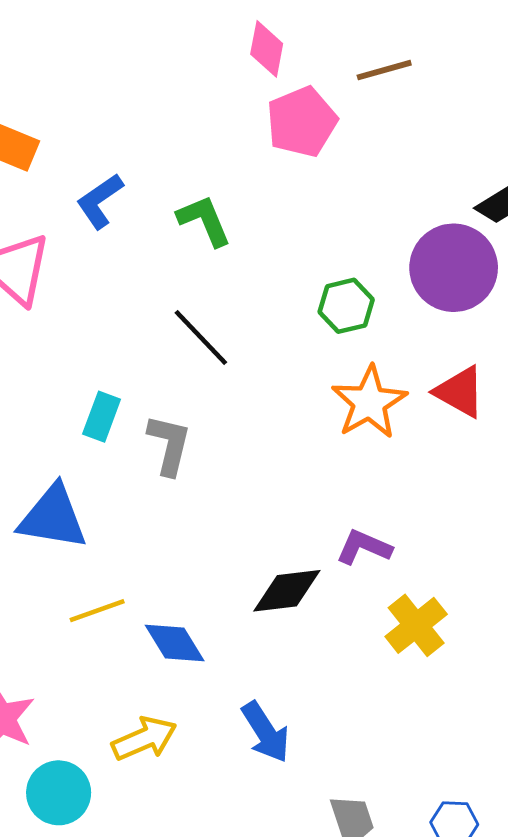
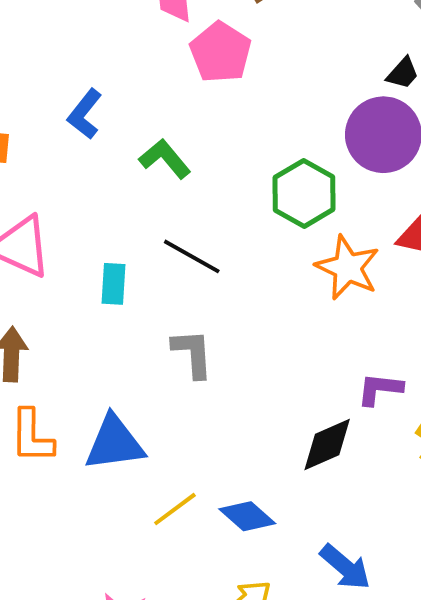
blue L-shape: (100, 201) -> (85, 114), moved
green hexagon: (346, 306) -> (304, 193), size x1.4
cyan rectangle: (102, 417) -> (114, 284), moved

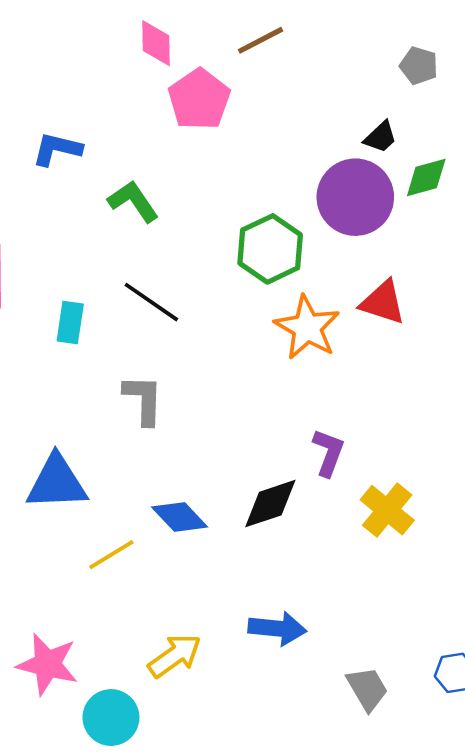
blue L-shape: (85, 114) -> (57, 149), turned 60
purple L-shape: (380, 389) -> (328, 453), turned 99
blue diamond: (247, 516) -> (180, 517), moved
blue arrow: (345, 567) -> (277, 628), turned -40

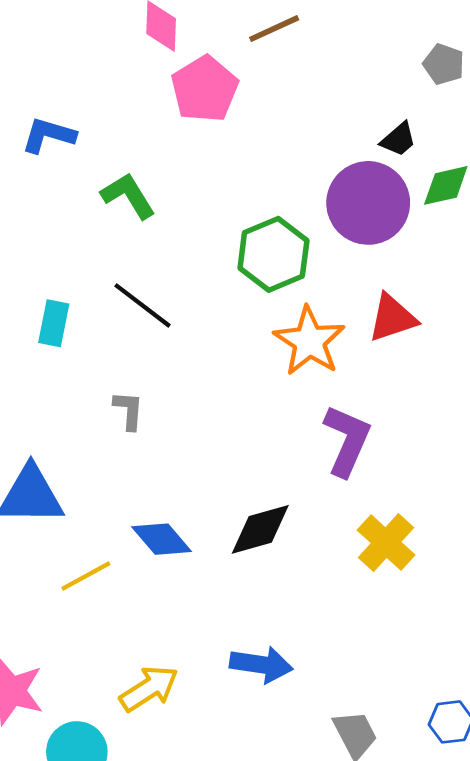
red triangle: (383, 302) -> (392, 318), turned -39
gray L-shape: (143, 400) -> (129, 410), size x0.7
purple L-shape: (328, 453) -> (347, 440), moved, size x1.4

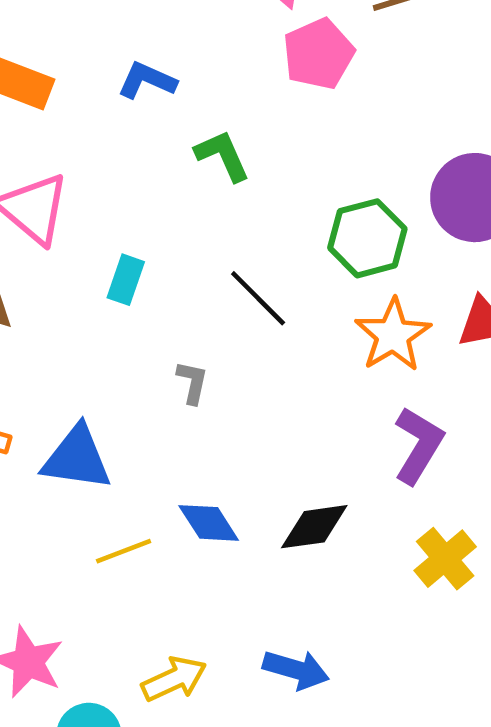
black line: (142, 305) -> (258, 298), moved

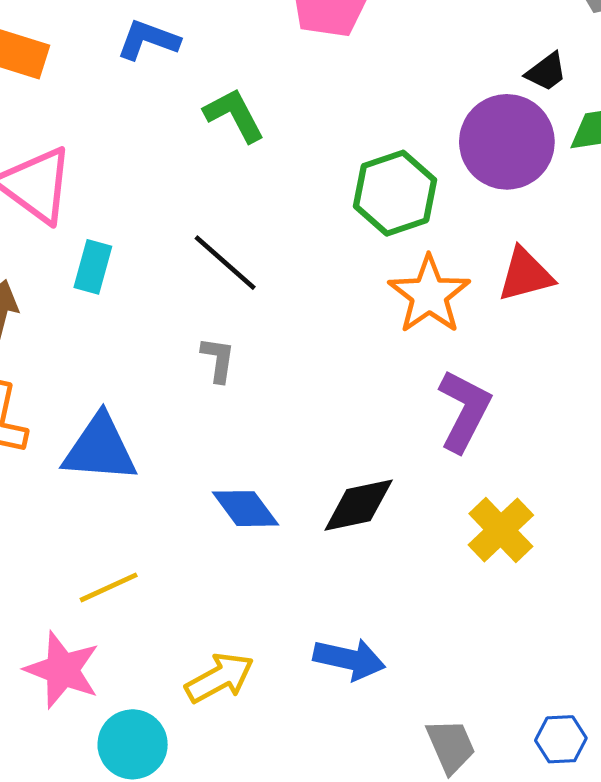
cyan rectangle: (126, 280) -> (93, 267), moved
black line: (258, 298) -> (225, 263), moved
yellow line: (124, 551) -> (109, 587), moved

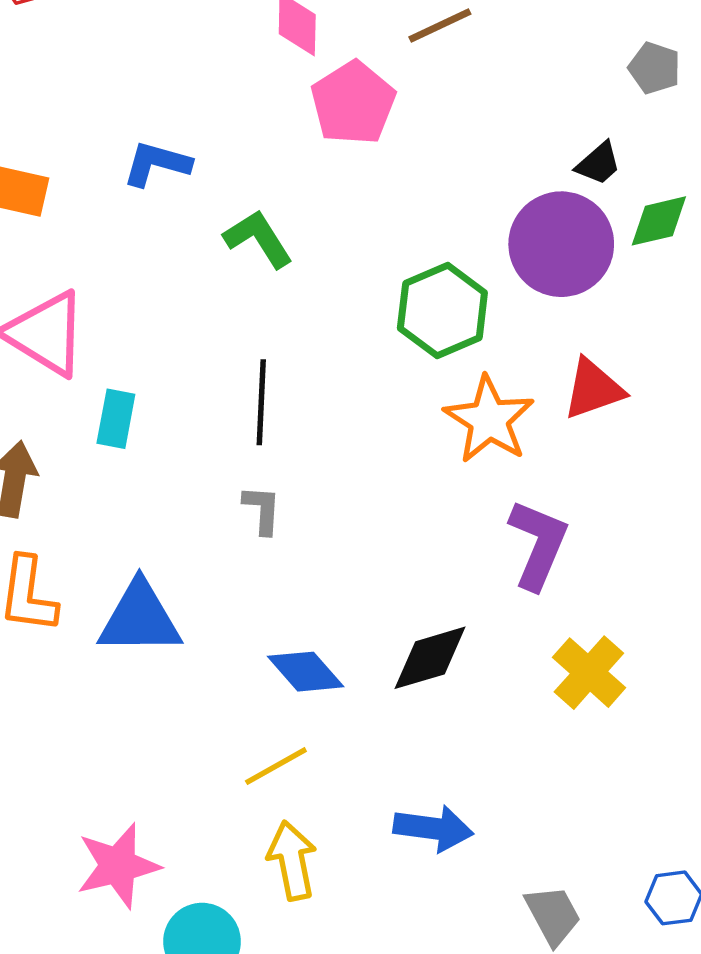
black line: (225, 263) -> (261, 402), turned 56
yellow line: (109, 587) -> (276, 766), moved
pink star: (62, 670) -> (118, 866), turned -30
yellow arrow: (220, 678) -> (292, 860), turned -68

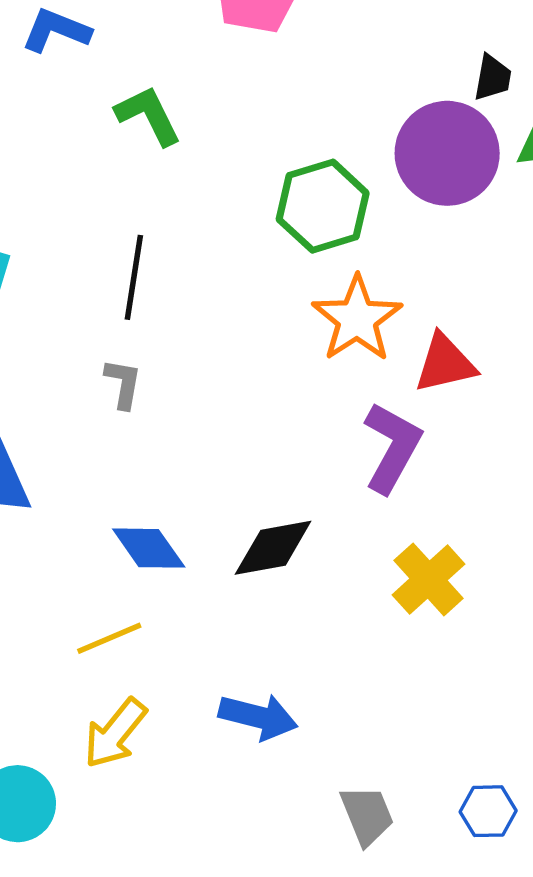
black trapezoid: (598, 163) -> (493, 78), turned -45
red triangle: (593, 389) -> (445, 363), moved
yellow arrow: (292, 860) -> (115, 733), turned -136

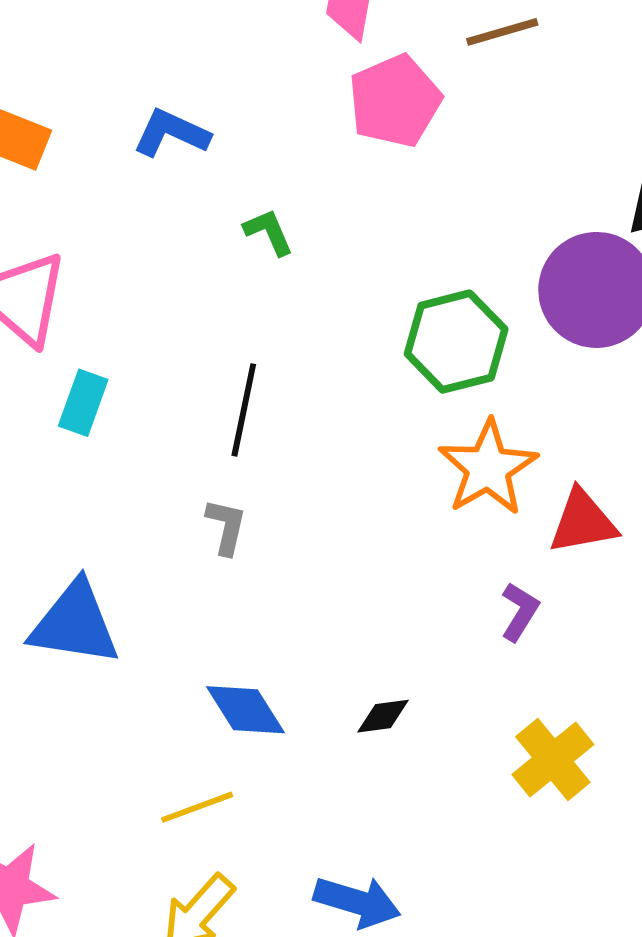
green L-shape: (148, 115) -> (269, 232), size x0.7
purple L-shape: (392, 447) -> (520, 612), size x0.6
black diamond: (273, 548) -> (383, 716), size x0.6

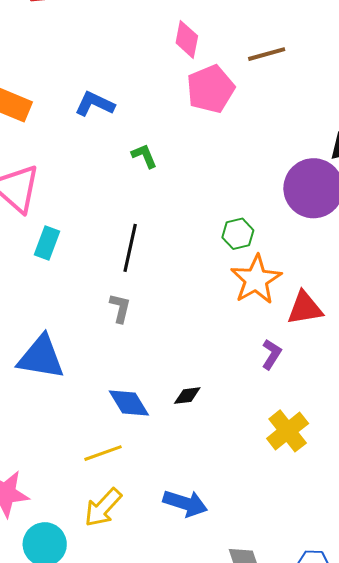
green hexagon: (456, 342) -> (238, 234), moved, size x0.6
black diamond: (383, 716) -> (187, 396), moved

